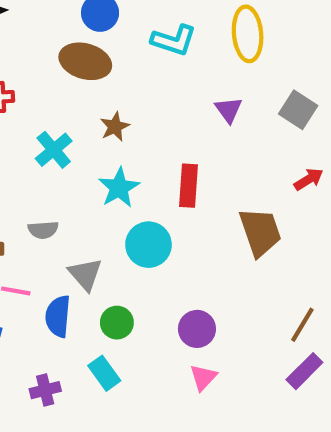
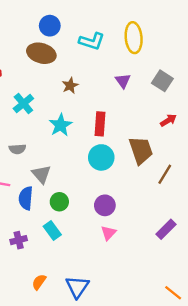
brown star: (115, 127) -> (70, 86), moved
cyan circle: (148, 245) -> (101, 157), moved
brown line: (302, 325) -> (165, 174), moved

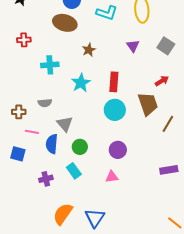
cyan cross: (23, 104) -> (50, 65), turned 36
red arrow: (168, 120) -> (162, 81), moved
purple rectangle: (166, 229) -> (169, 170), turned 36
pink triangle: (108, 233) -> (112, 177), moved, turned 40
orange semicircle: (39, 282) -> (63, 214), size x1.6

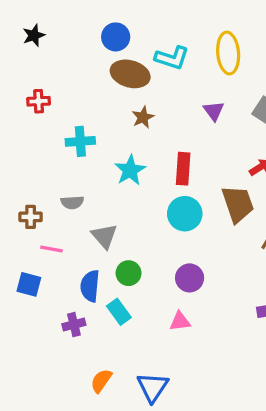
brown ellipse: (65, 23) -> (130, 74), moved
blue semicircle: (52, 144) -> (90, 286), moved
orange semicircle: (63, 214) -> (101, 381), size x0.7

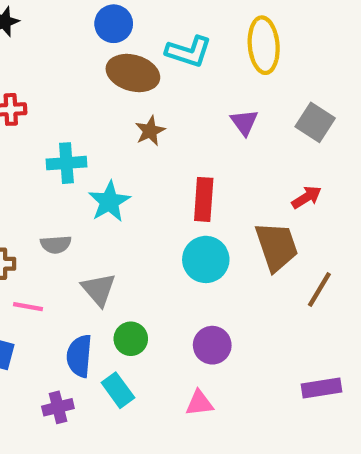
cyan star: (130, 170) -> (109, 202), moved

